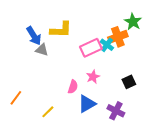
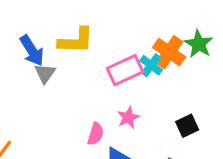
green star: (133, 22) -> (199, 44), moved
orange cross: (118, 37) -> (169, 52), turned -36
gray triangle: (42, 50) -> (45, 73), turned 48

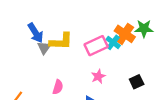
yellow L-shape: (76, 41) -> (61, 41), moved
green star: (199, 44) -> (144, 29), turned -30
pink semicircle: (96, 134) -> (58, 87), moved

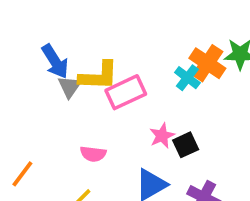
pink rectangle: (96, 46) -> (126, 92), moved
black square: (137, 82) -> (186, 145), moved
pink semicircle: (58, 87) -> (93, 154), turned 80

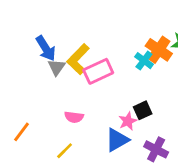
yellow L-shape: (99, 76) -> (78, 59), turned 132
pink star: (162, 136) -> (128, 121), moved

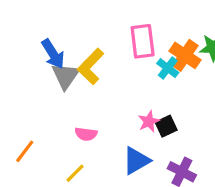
gray triangle: (57, 67) -> (66, 76), size x1.4
pink rectangle: (98, 71) -> (143, 41), moved, turned -72
pink star: (128, 121) -> (149, 121), moved

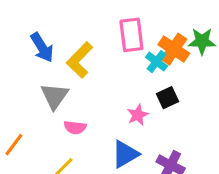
gray triangle: (66, 76) -> (55, 96), moved
black square: (166, 126) -> (168, 98), moved

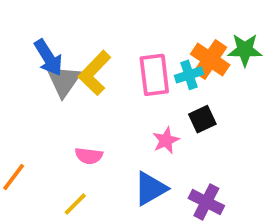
pink rectangle: (131, 35) -> (154, 75), moved
cyan cross: (157, 62) -> (189, 75), turned 35
gray triangle: (55, 96) -> (64, 81), moved

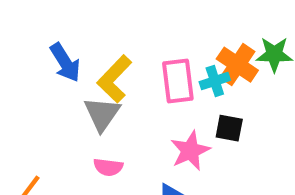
gray triangle: (64, 81) -> (102, 114), moved
black square: (202, 119) -> (229, 128), turned 36
pink star: (166, 140) -> (190, 151), size x1.4

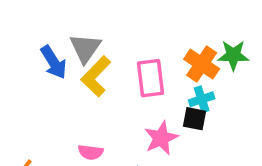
cyan cross: (215, 81) -> (202, 99), moved
gray triangle: (102, 114) -> (85, 48), moved

